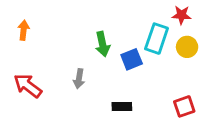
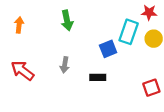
green arrow: (103, 44) -> (67, 20), moved
black rectangle: (122, 106) -> (98, 77), moved

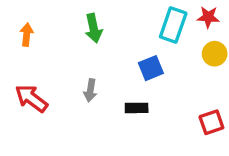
cyan rectangle: (129, 32) -> (173, 25), moved

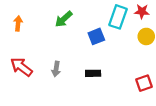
green arrow: (93, 28) -> (64, 19), turned 60
blue square: (151, 68) -> (96, 36), moved
gray arrow: (90, 90) -> (56, 69), moved

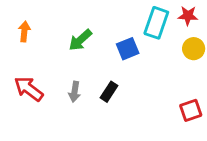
green arrow: (64, 19) -> (80, 40), moved
black rectangle: (93, 73) -> (109, 92), moved, turned -56

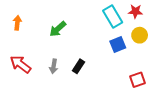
cyan rectangle: (156, 23) -> (113, 17), turned -50
blue square: (128, 49) -> (118, 45), moved

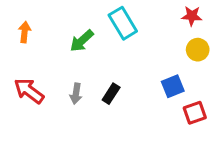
cyan rectangle: (113, 17) -> (123, 23), moved
blue square: (118, 45) -> (173, 86), moved

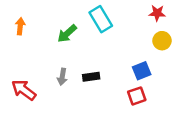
red arrow: (29, 91) -> (24, 90), moved
black rectangle: (111, 94) -> (91, 77), turned 49
red square: (195, 113) -> (137, 96), moved

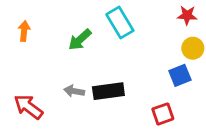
blue square: (142, 71) -> (180, 75), moved
gray arrow: (62, 77) -> (74, 91), turned 91
black rectangle: (91, 77) -> (108, 91), size x1.5

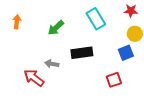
cyan rectangle: (120, 22) -> (96, 19), moved
black rectangle: (108, 91) -> (82, 53), moved
red arrow: (28, 107) -> (34, 78), moved

